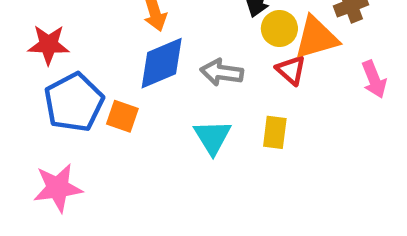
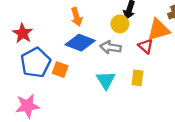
yellow circle: (279, 28) -> (120, 24), moved
red star: (48, 45) -> (23, 33), turned 30
blue diamond: (162, 63) -> (80, 43), turned 44

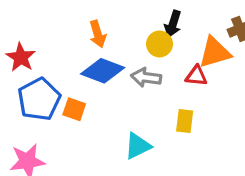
red triangle: (146, 46) -> (196, 76), turned -35
cyan triangle: (106, 80) -> (138, 146), moved, turned 36

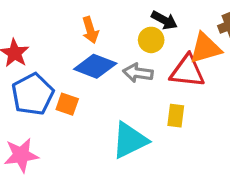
black arrow: (173, 24) -> (164, 20), turned -80
red triangle: (196, 76) -> (187, 71), size x1.6
cyan triangle: (138, 146) -> (130, 140), size x1.4

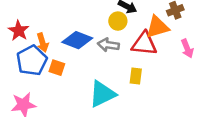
orange arrow: (90, 30) -> (43, 43), moved

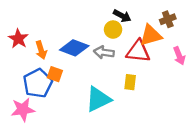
blue pentagon: (32, 60) -> (38, 83), moved

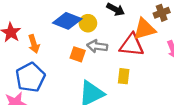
yellow circle: (113, 30) -> (88, 23), moved
blue diamond: (74, 48) -> (67, 21), moved
orange square: (55, 74) -> (78, 54), moved

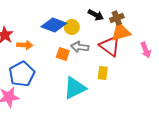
brown cross: (162, 13) -> (117, 18), moved
orange arrow: (34, 44) -> (25, 45), turned -70
red triangle: (132, 45) -> (110, 46), turned 30

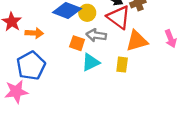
orange triangle: (121, 32) -> (137, 41), moved
red triangle: (110, 46) -> (119, 17), moved
cyan triangle: (75, 88) -> (91, 62), moved, size x0.7

